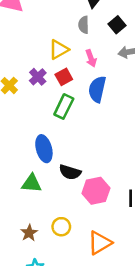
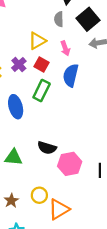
black square: (117, 25) -> (88, 19), size x1.5
red square: (64, 77) -> (42, 65), turned -32
blue ellipse: (44, 149) -> (16, 107), moved
orange triangle: (100, 243) -> (59, 209), moved

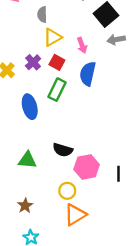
gray semicircle: (59, 19) -> (42, 15), moved
yellow circle: (39, 195) -> (67, 191), moved

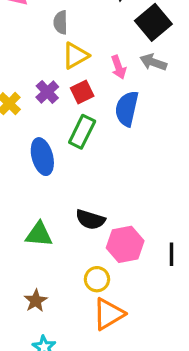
gray arrow: (116, 40) -> (153, 62), moved, turned 30
red square: (57, 62) -> (82, 92), turned 35

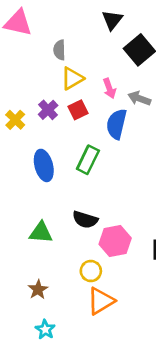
gray arrow: (153, 62) -> (139, 98), moved
green rectangle: (82, 132) -> (88, 160), moved

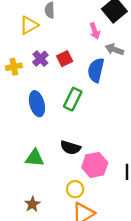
yellow triangle: (72, 78) -> (29, 25), moved
pink arrow: (109, 88) -> (95, 31), moved
yellow cross: (15, 120) -> (14, 67), turned 35

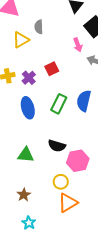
purple cross: (40, 59) -> (29, 78), moved
blue semicircle: (96, 70) -> (84, 101), moved

